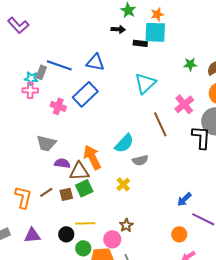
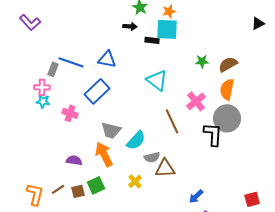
cyan star: (31, 78) -> (43, 101), moved
cyan triangle: (145, 83) -> (157, 80), turned -40
pink cross: (58, 106) -> (70, 113), moved
gray trapezoid: (46, 143) -> (111, 130), moved
brown triangle: (79, 171) -> (165, 168), moved

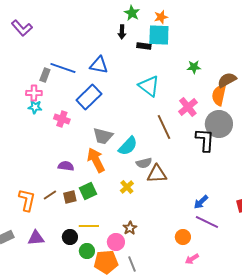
black arrow: (130, 26) -> (122, 32), turned 88
brown semicircle: (228, 64) -> (227, 80), moved
blue arrow: (196, 196) -> (201, 202), moved

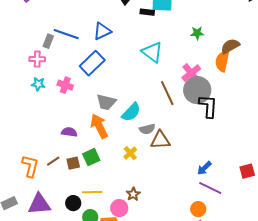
blue triangle: (99, 65) -> (102, 31), turned -36
cyan star: (35, 107) -> (38, 84), moved
gray circle: (219, 124) -> (197, 90), moved
orange circle: (183, 237) -> (198, 209), moved
purple triangle: (36, 238) -> (39, 204), size x1.4

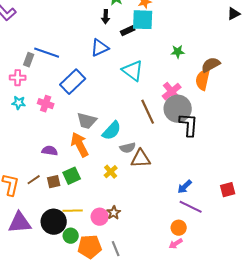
black rectangle: (147, 12) -> (128, 31), turned -32
blue triangle: (102, 31) -> (100, 48), moved
black circle: (73, 203) -> (54, 222), size x1.6
pink circle: (119, 208) -> (100, 217), moved

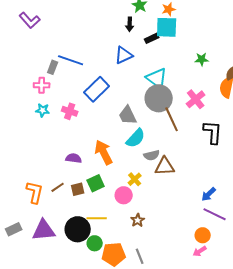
gray circle: (178, 109) -> (159, 98), moved
gray trapezoid: (87, 121) -> (128, 115), moved, turned 50
pink circle: (100, 217) -> (124, 195), moved

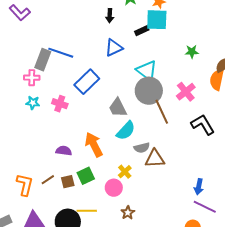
black arrow: (130, 24) -> (110, 16), moved
gray rectangle: (53, 67) -> (43, 60), size x1.5
black L-shape: (213, 132) -> (203, 125), turned -35
blue arrow: (209, 194) -> (199, 187), turned -35

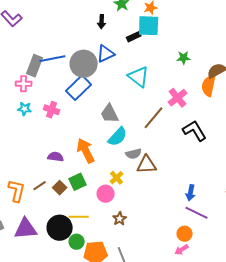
blue line: (61, 53) -> (53, 59), turned -30
gray circle: (149, 91) -> (84, 64), moved
brown line: (162, 112) -> (154, 118), turned 65
brown square: (68, 182) -> (60, 188), turned -32

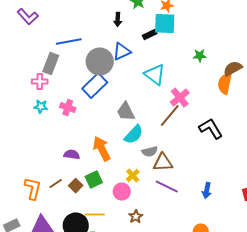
blue line: (53, 59) -> (69, 42), moved
pink cross: (178, 98) -> (180, 98), moved
purple line: (197, 213) -> (167, 186), moved

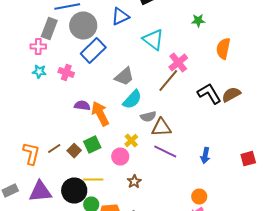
gray circle: (100, 62) -> (83, 26), moved
brown semicircle: (233, 68) -> (231, 94), moved
gray trapezoid: (126, 112) -> (124, 76), turned -105
purple semicircle: (72, 154) -> (82, 106), moved

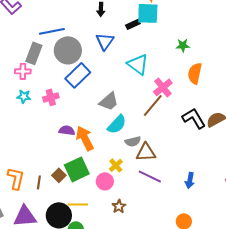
blue triangle: (120, 16) -> (105, 41), turned -30
orange semicircle: (223, 48) -> (195, 73), moved
pink cross: (66, 72) -> (51, 97), turned -35
green square: (92, 144) -> (77, 169), size x1.4
brown line: (54, 148) -> (39, 182), moved, turned -48

